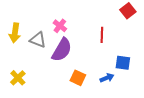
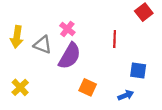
blue arrow: (107, 78) -> (126, 95), moved

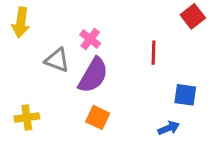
yellow arrow: (17, 37) -> (21, 22), moved
yellow cross: (20, 87) -> (27, 117), turned 36
orange square: (88, 87) -> (98, 117), moved

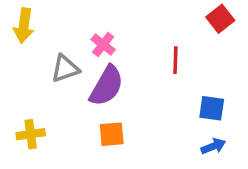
gray triangle: (57, 60) -> (65, 69), turned -40
orange square: (98, 117) -> (112, 134), turned -30
blue arrow: (169, 128) -> (213, 146), moved

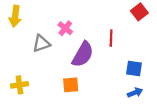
purple semicircle: (107, 86) -> (83, 54), moved

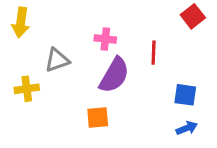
pink cross: (65, 28) -> (105, 39), moved, turned -32
yellow cross: (19, 85) -> (27, 89), moved

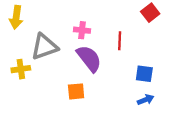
gray triangle: (57, 60) -> (44, 47), size x1.4
purple semicircle: (114, 75) -> (89, 58), turned -68

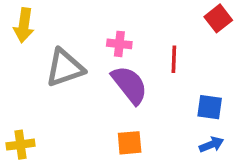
yellow cross: (21, 69) -> (20, 145), moved
orange square: (76, 91) -> (130, 143), moved

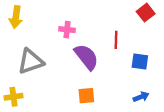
pink cross: (119, 44) -> (67, 30), moved
gray triangle: (65, 68) -> (31, 61), moved
blue square: (210, 107) -> (140, 61), moved

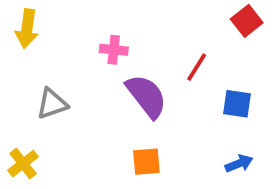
red line: (116, 40) -> (197, 67), turned 30
gray triangle: (31, 61) -> (52, 104), size x0.7
yellow cross: (14, 97) -> (23, 164), turned -30

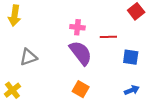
pink cross: (114, 50) -> (77, 27), moved
red line: (197, 67) -> (108, 37), turned 56
orange square: (146, 162) -> (81, 89), turned 35

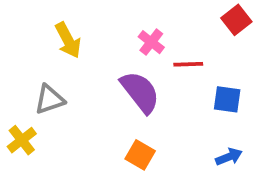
yellow arrow: (15, 16) -> (68, 40), moved, turned -36
pink cross: (77, 27) -> (151, 42), moved, turned 32
yellow cross: (12, 90) -> (22, 140), moved

